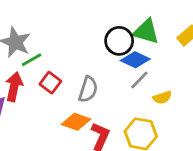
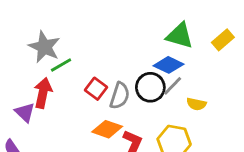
black circle: (119, 41) -> (150, 87), moved
red square: (50, 83) -> (96, 89), moved
yellow semicircle: (162, 97) -> (196, 104), turned 30

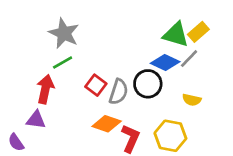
yellow rectangle: (223, 40) -> (198, 32), moved
gray star: (44, 47) -> (64, 33), moved
gray line: (173, 86) -> (189, 59), moved
purple triangle: (25, 112) -> (36, 120), moved, turned -36

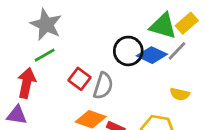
black circle: (148, 84) -> (128, 51), moved

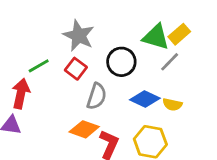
gray star: (46, 24) -> (79, 36), moved
blue diamond: (152, 55) -> (145, 99), moved
red square: (79, 79) -> (76, 69), moved

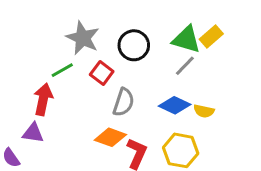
gray star: (79, 36) -> (83, 38), moved
black circle: (121, 62) -> (134, 45), moved
gray line: (170, 62) -> (185, 66), moved

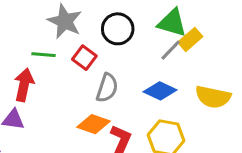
yellow rectangle: (211, 37) -> (190, 39), moved
green line: (62, 70) -> (44, 55), turned 35
yellow semicircle: (204, 111) -> (213, 97), moved, size x1.6

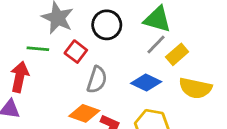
yellow rectangle: (190, 39) -> (177, 54), moved

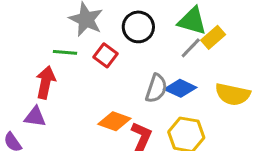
yellow rectangle: (177, 54) -> (213, 37), moved
gray semicircle: (97, 80) -> (156, 88), moved

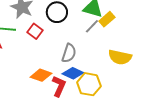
blue diamond: (180, 88) -> (73, 73), moved

